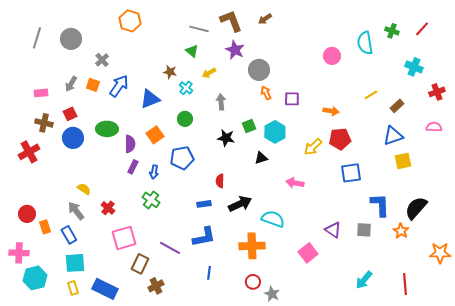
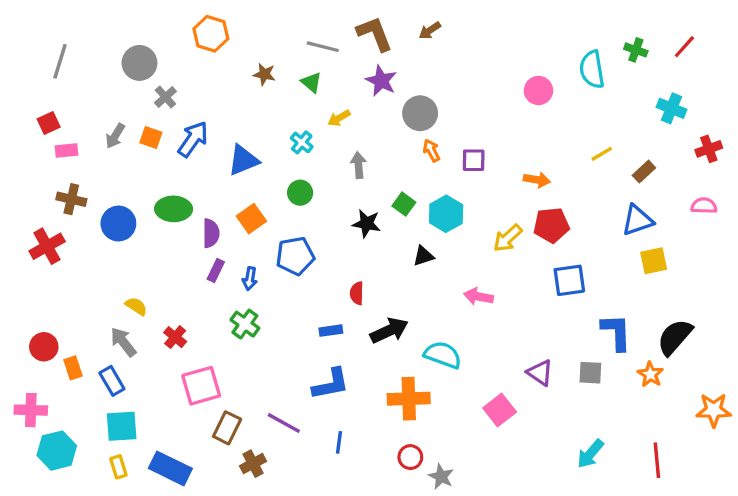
gray circle: (71, 39) -> (139, 63), moved
brown star: (170, 72) -> (264, 74), moved
red square: (70, 114) -> (49, 123), moved
green square: (249, 126) -> (404, 204), turned -32
purple line: (170, 248) -> (284, 423), moved

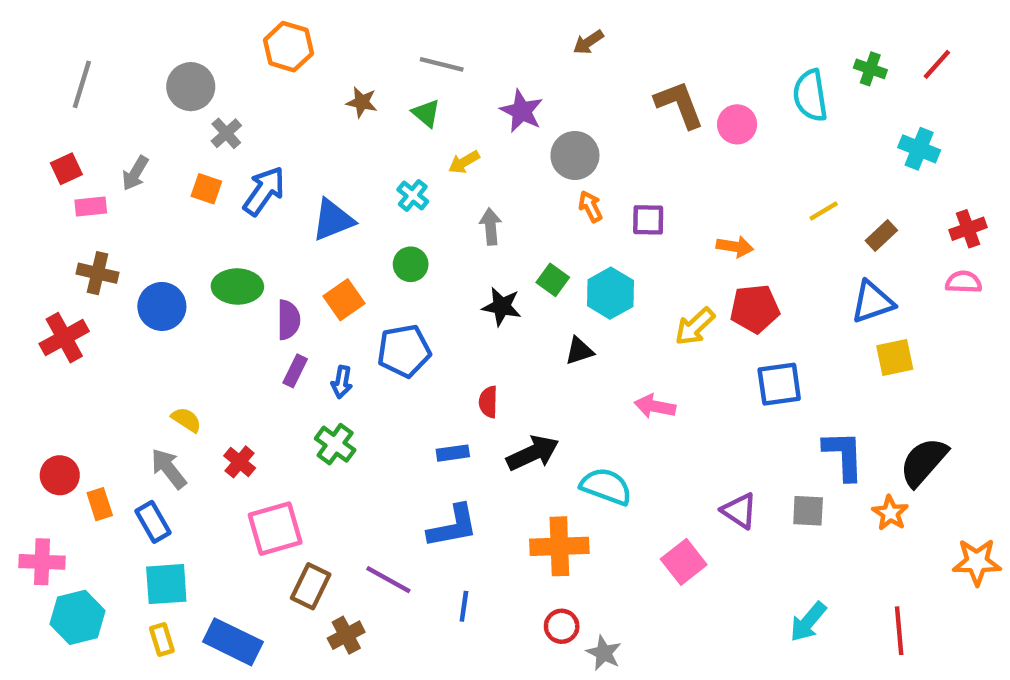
brown L-shape: (375, 34) -> (679, 104), moved
gray arrow: (115, 136) -> (135, 173), moved
red cross: (709, 149) -> (968, 229), moved

